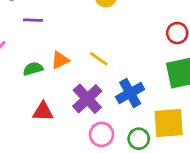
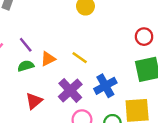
purple line: (33, 20) -> (26, 45), moved, turned 49
red triangle: (43, 112) -> (34, 101), turned -42

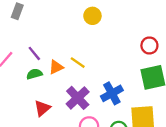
yellow line: (80, 58) -> (78, 63), moved

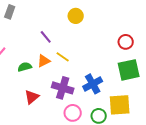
purple line: (34, 53) -> (46, 37), moved
purple cross: (78, 98) -> (63, 88), turned -30

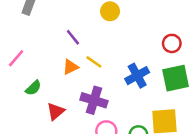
green semicircle: (25, 67) -> (33, 88), moved, turned 152
blue cross: (93, 84) -> (137, 76), moved

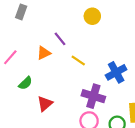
orange triangle: (70, 67) -> (44, 53), moved
purple cross: (94, 100) -> (93, 96), moved

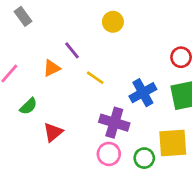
gray rectangle: (21, 12) -> (23, 16), turned -56

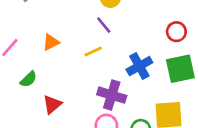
purple line: (72, 50) -> (104, 25), moved
yellow line: (95, 78) -> (93, 51), turned -60

